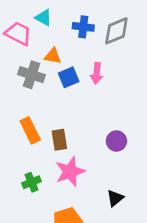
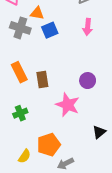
pink arrow: (97, 73) -> (88, 27), moved
pink star: (70, 172) -> (68, 105), moved, turned -30
black triangle: (115, 198) -> (99, 132), moved

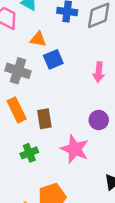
pink arrow: (88, 27) -> (99, 72), moved
gray cross: (20, 28) -> (18, 71), moved
green cross: (20, 113) -> (29, 153), moved

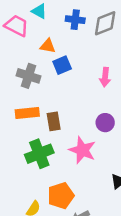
orange rectangle: (17, 110) -> (27, 113), turned -70
green cross: (29, 153) -> (39, 154), size x1.6

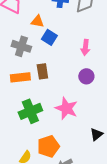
blue square: (62, 65) -> (49, 37), turned -35
brown rectangle: (54, 121) -> (42, 71), moved
purple circle: (105, 123) -> (86, 76), moved

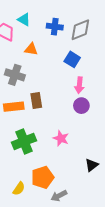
blue square: (49, 37) -> (72, 59), moved
pink arrow: (85, 47) -> (79, 85), moved
pink star: (66, 108) -> (61, 138), size x0.7

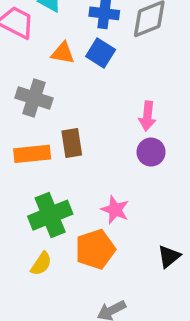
blue square: (72, 59) -> (101, 53), moved
orange pentagon: (42, 177) -> (95, 249), moved
yellow semicircle: (19, 189) -> (41, 264), moved

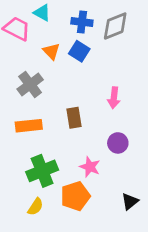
orange triangle: (63, 53) -> (51, 51), turned 36
gray cross: (34, 98) -> (30, 84), turned 35
brown rectangle: (72, 143) -> (74, 118), moved
purple circle: (151, 152) -> (118, 143), moved

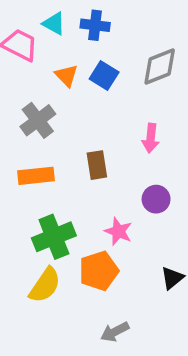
blue cross: (82, 22) -> (95, 25), moved
gray diamond: (115, 26) -> (160, 67), moved
yellow semicircle: (35, 207) -> (45, 285), size x1.5

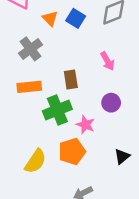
pink arrow: (151, 138) -> (107, 61), turned -36
green cross: (54, 237) -> (57, 110), moved

